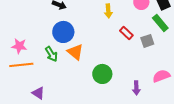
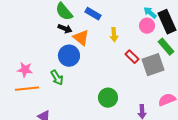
gray square: (147, 41) -> (153, 65), size x1.6
orange triangle: (75, 52) -> (81, 38), moved

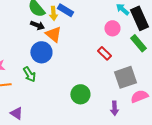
pink circle: (147, 26) -> (112, 28), moved
yellow arrow: (114, 35) -> (53, 13), moved
gray square: (153, 65) -> (125, 77), moved

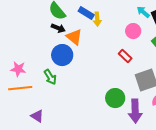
yellow arrow: (53, 13) -> (97, 19), moved
green circle: (80, 94) -> (115, 98), moved
purple arrow: (114, 108) -> (135, 111), size x1.6

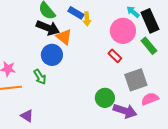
black arrow: (58, 28) -> (48, 28), size x1.6
pink circle: (133, 31) -> (123, 31), size x1.6
purple arrow: (135, 111) -> (125, 111), turned -70

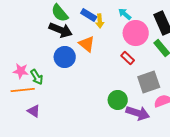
cyan arrow: (133, 12) -> (125, 14), moved
orange triangle: (64, 37) -> (87, 44), moved
green arrow: (40, 77) -> (37, 77), moved
purple triangle: (27, 116) -> (34, 111), moved

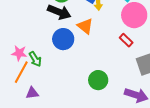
orange line: (23, 90) -> (21, 72), turned -55
green circle: (118, 100) -> (98, 80), moved
purple triangle: (34, 111) -> (32, 93), turned -40

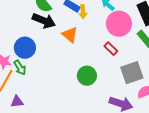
blue circle: (63, 39) -> (25, 48), moved
green circle: (98, 80) -> (87, 76), moved

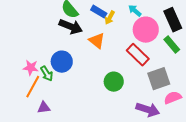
yellow arrow: (83, 12) -> (110, 18), turned 32
blue circle: (25, 48) -> (62, 62), moved
red rectangle: (111, 49) -> (138, 55), size x1.6

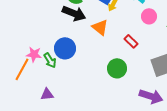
pink circle: (146, 30) -> (149, 16), size x0.6
red rectangle: (138, 55) -> (131, 41), moved, size x0.6
orange line: (33, 87) -> (22, 69), moved

